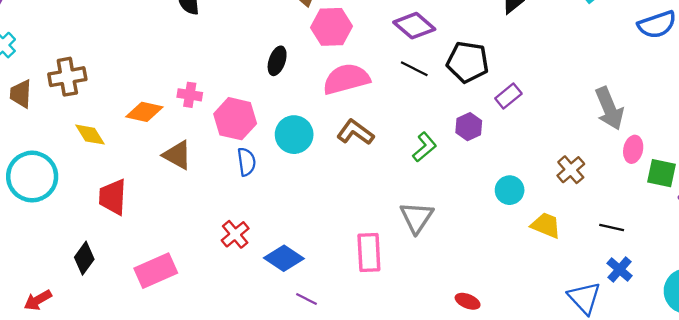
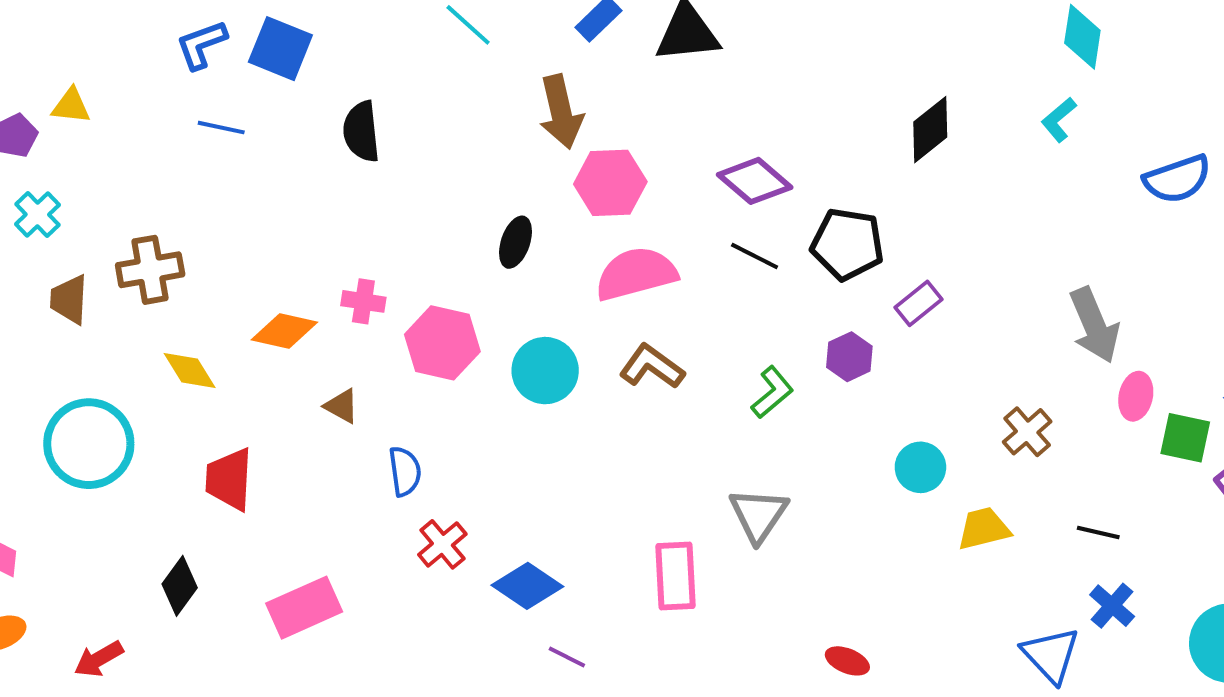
brown triangle: (177, 155) -> (342, 406), size x0.7
blue semicircle: (246, 162) -> (405, 471), moved
yellow trapezoid: (546, 225) -> (984, 529), turned -36

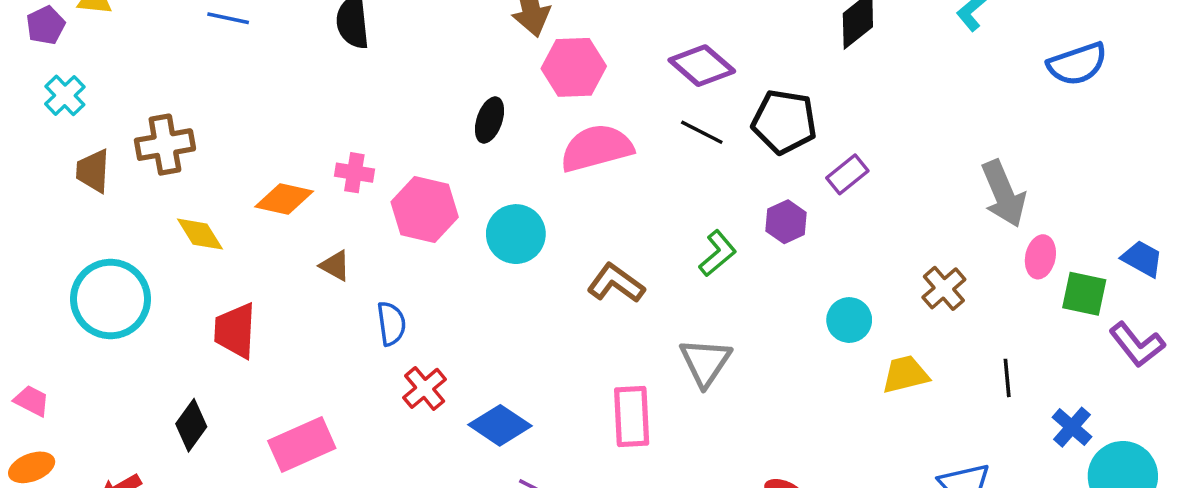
brown L-shape: (652, 367) -> (616, 283), moved
black line: (1098, 533) -> (1007, 378), turned 72
blue cross: (1112, 606) -> (1072, 427), moved

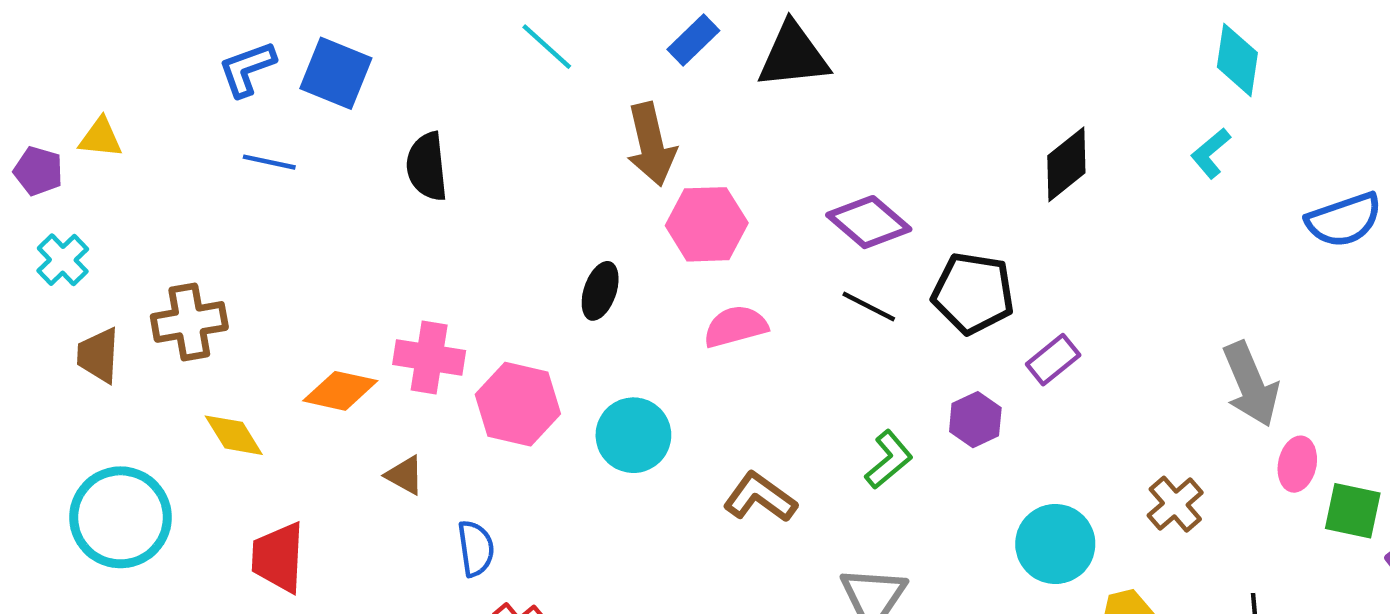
purple pentagon: (46, 25) -> (38, 171), turned -30
pink semicircle: (597, 148) -> (736, 326), size x0.7
pink cross: (354, 173) -> (429, 357), size x1.4
cyan circle: (849, 320) -> (1055, 544), size x1.4

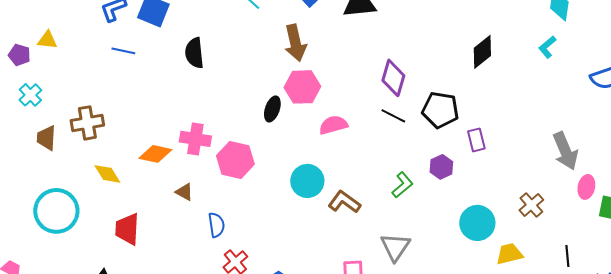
purple diamond: (869, 222) -> (393, 78), turned 66
pink hexagon: (707, 224) -> (302, 87), moved
purple rectangle: (1053, 360) -> (476, 140), turned -65
cyan circle: (633, 435) -> (307, 181), moved

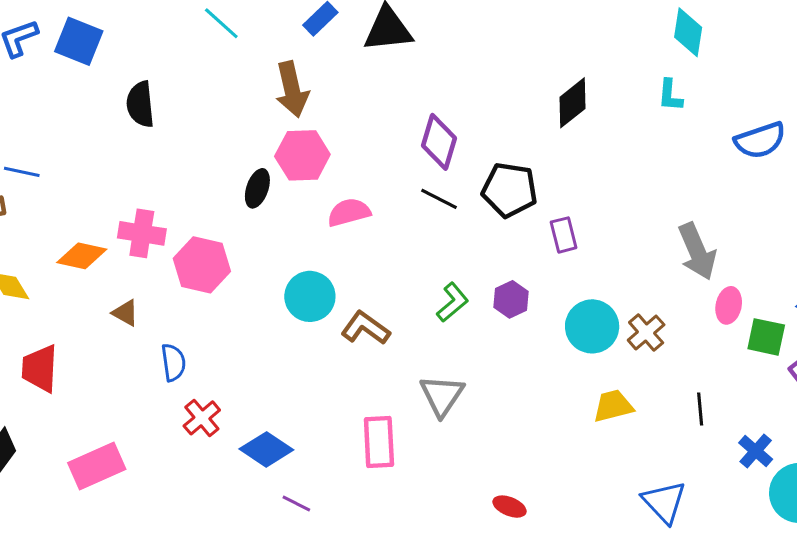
cyan L-shape: (547, 47) -> (670, 95), turned -45
blue line: (123, 51) -> (22, 172), moved
purple hexagon: (441, 167) -> (511, 299), moved
cyan circle: (477, 223) -> (592, 326), moved

